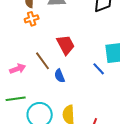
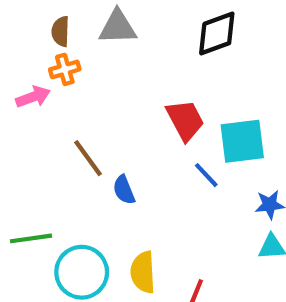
red trapezoid: (66, 45) -> (185, 120), moved
pink arrow: (18, 69) -> (33, 97), moved

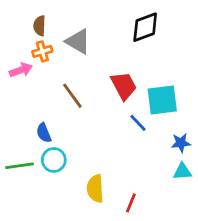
gray triangle: (118, 27) -> (78, 41), moved, turned 32
brown line: (88, 158) -> (72, 96), moved
blue semicircle: (124, 190) -> (44, 133), moved
cyan circle: (82, 272) -> (54, 160), moved, size x0.7

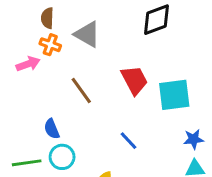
orange cross: (42, 51) -> (50, 45), turned 36
blue line: (138, 123) -> (129, 141), moved

